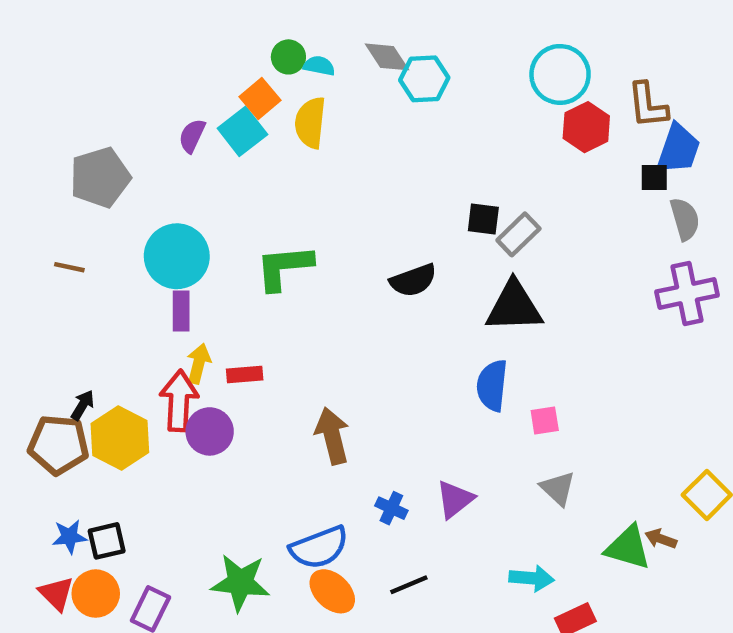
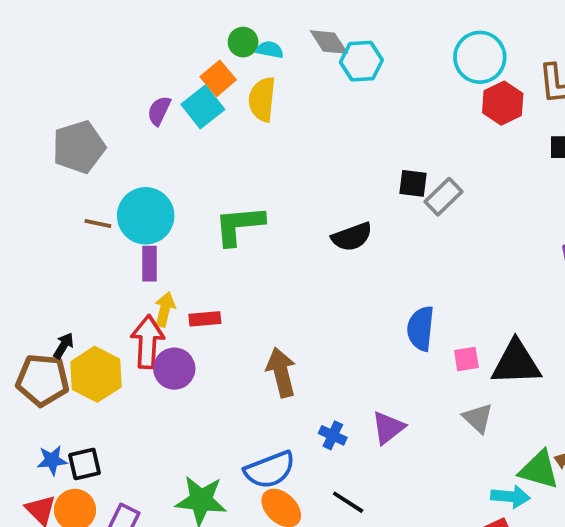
brown line: (69, 267) -> (98, 223), moved
black triangle: (514, 307) -> (516, 363), moved
cyan arrow: (532, 578) -> (510, 497), moved
black line: (409, 585) -> (348, 502), turned 56

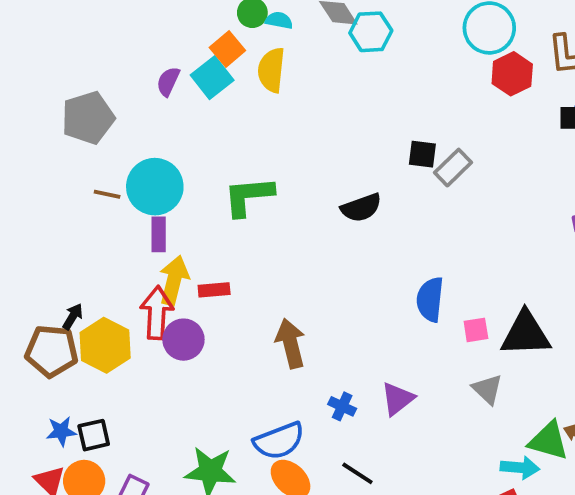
yellow arrow: (165, 309) -> (174, 280), size x1.4

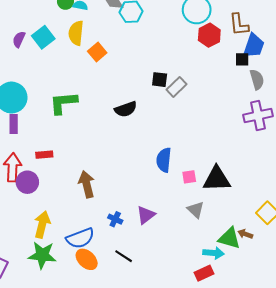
orange square: (227, 49) -> (97, 52), moved
yellow arrow: (174, 280) -> (42, 224), moved

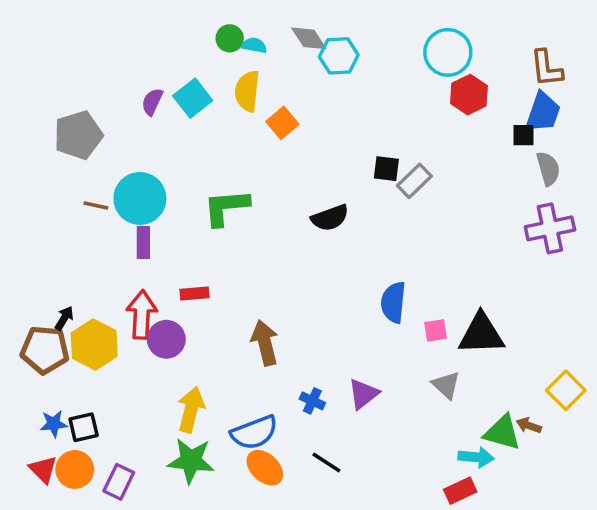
brown L-shape: (239, 25) -> (546, 68), moved

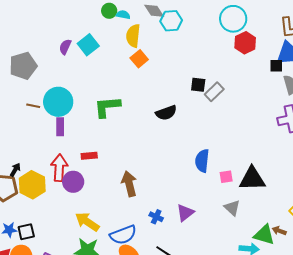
yellow semicircle: (247, 91) -> (133, 36), moved
yellow arrow: (191, 410) -> (87, 222), turned -70

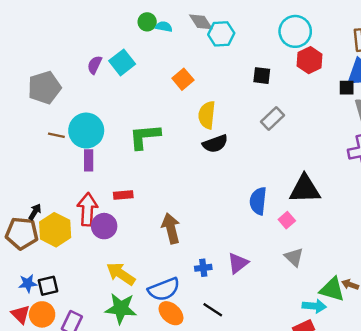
yellow semicircle: (133, 36) -> (207, 115), moved
black square: (198, 85) -> (262, 76), moved
pink square: (226, 177) -> (287, 220), turned -32
black triangle: (252, 179) -> (305, 189), moved
blue cross: (156, 217) -> (203, 268), turned -32

